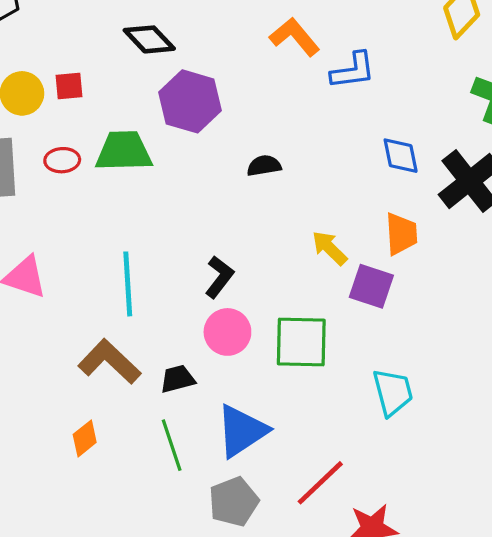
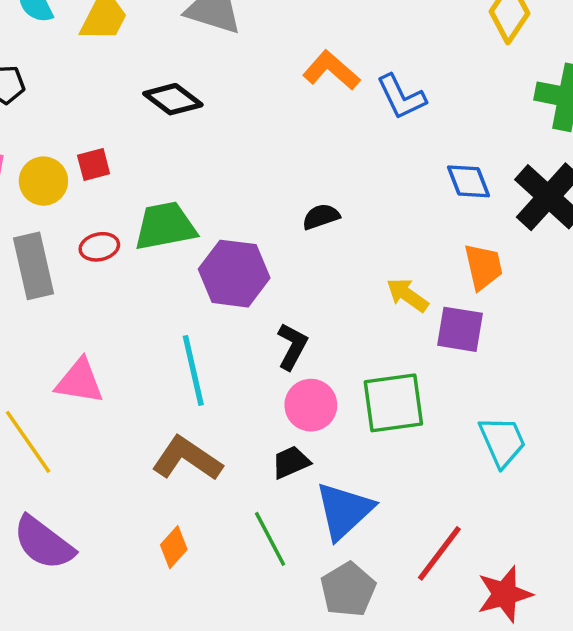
blue L-shape: (353, 71) -> (401, 97), turned 81
purple hexagon: (190, 101) -> (234, 274), moved
black trapezoid: (178, 379) -> (291, 462), moved

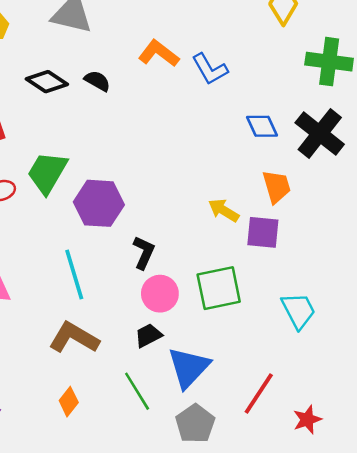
black semicircle: (321, 217) -> (97, 81), moved, turned 52
green trapezoid: (165, 226) -> (47, 173), turned -45
red star: (505, 594) -> (307, 420), size x0.7

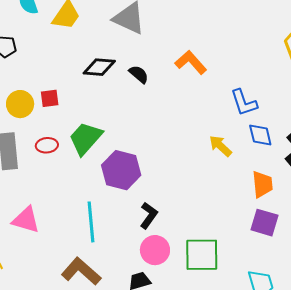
blue L-shape: (210, 69) -> (244, 103), moved
black diamond: (47, 82) -> (99, 67), turned -40
yellow arrow: (224, 210) -> (220, 146), moved
purple square: (263, 232) -> (264, 223), moved

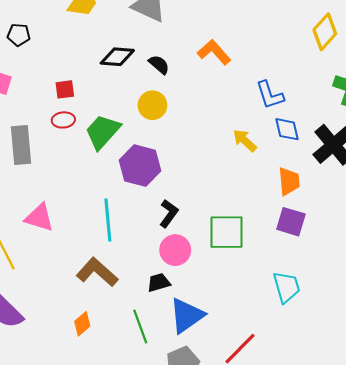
yellow circle: (20, 104) -> (152, 105), moved
red ellipse: (47, 145) -> (63, 120), moved
green square: (202, 255) -> (226, 232), moved

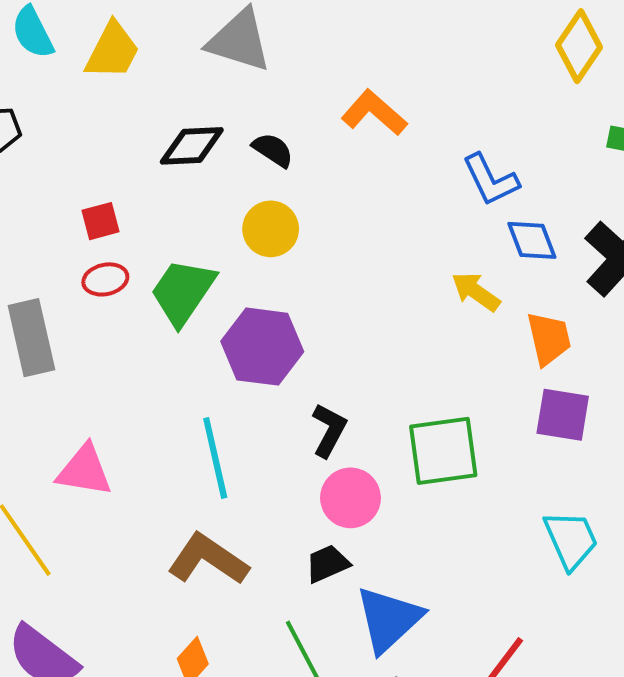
yellow arrow: (245, 140) -> (476, 292), moved

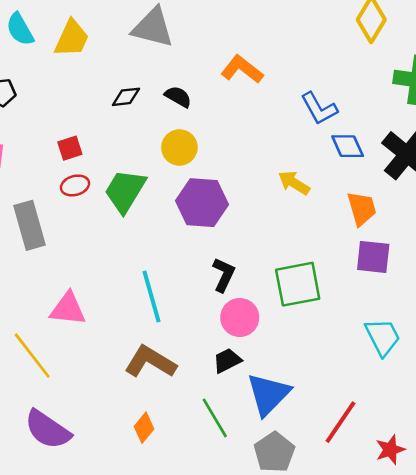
black diamond: (192, 146) -> (126, 97), size x0.7
yellow arrow: (476, 292) -> (294, 183), moved
purple hexagon: (262, 347) -> (202, 203), moved

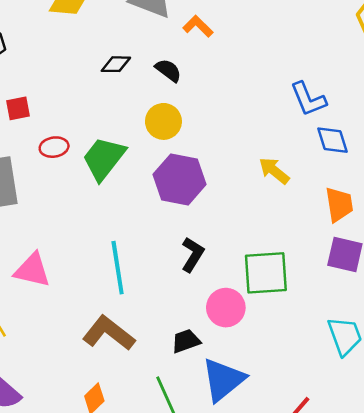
orange L-shape: (242, 69) -> (198, 26), moved, size x0.7
red square: (70, 148) -> (18, 108), moved
pink circle: (240, 317) -> (226, 308), moved

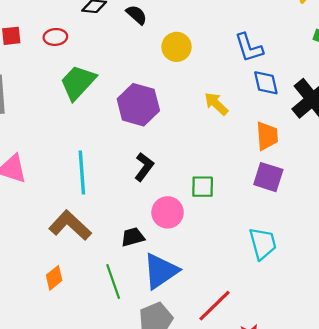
yellow circle: (163, 121) -> (177, 47), moved
red ellipse: (54, 147) -> (55, 37), moved
green square: (266, 273) -> (203, 187), size x0.6

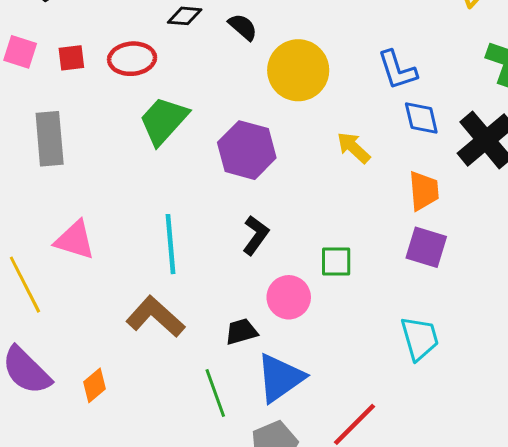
red ellipse: (55, 37) -> (132, 59), size x1.4
yellow circle: (177, 47) -> (298, 70), size x1.5
orange diamond: (54, 278) -> (95, 385), moved

